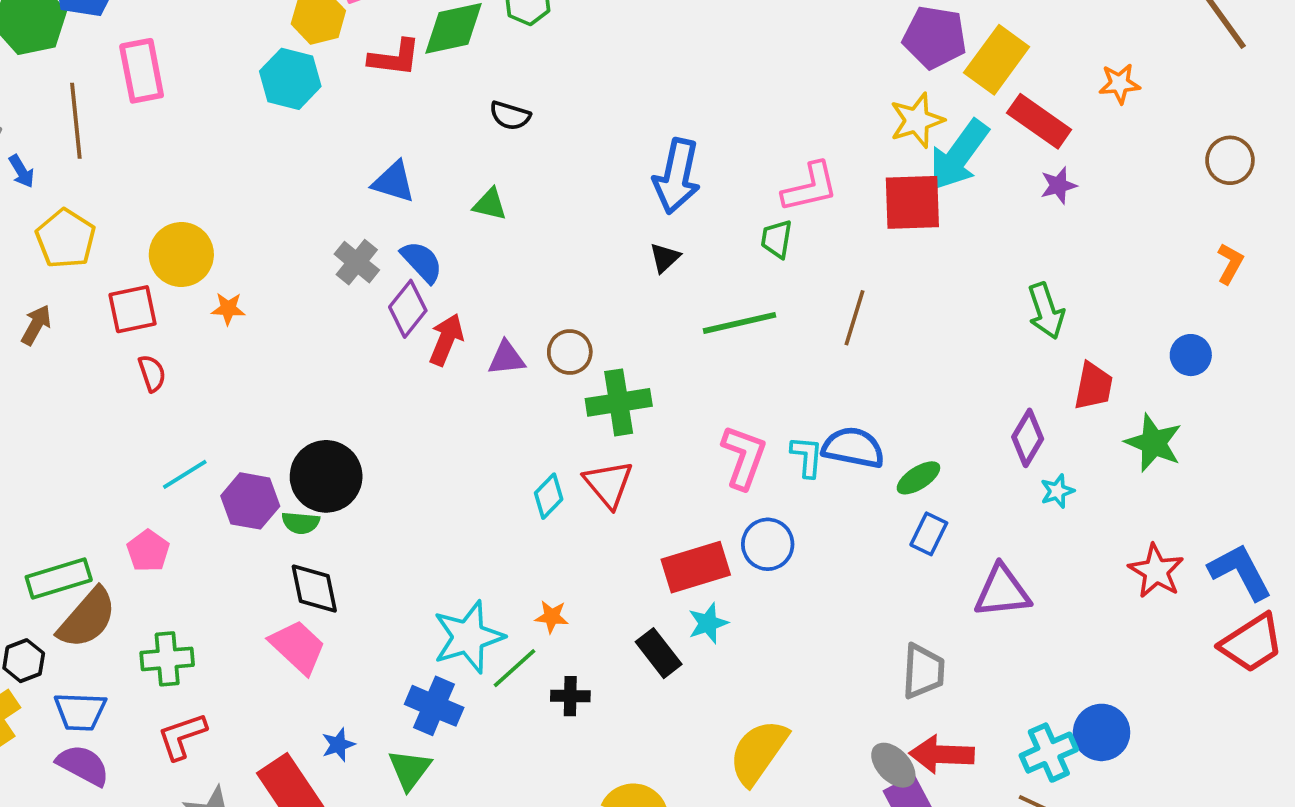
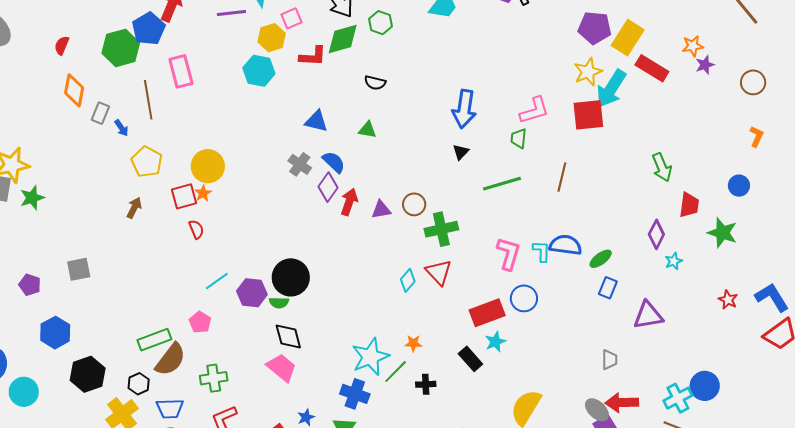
purple star: (1059, 185) -> (705, 65), moved
orange star: (228, 309) -> (203, 193), moved, turned -30
red star: (1156, 571) -> (728, 300), size x0.7
gray trapezoid: (923, 671) -> (609, 360), size x0.7

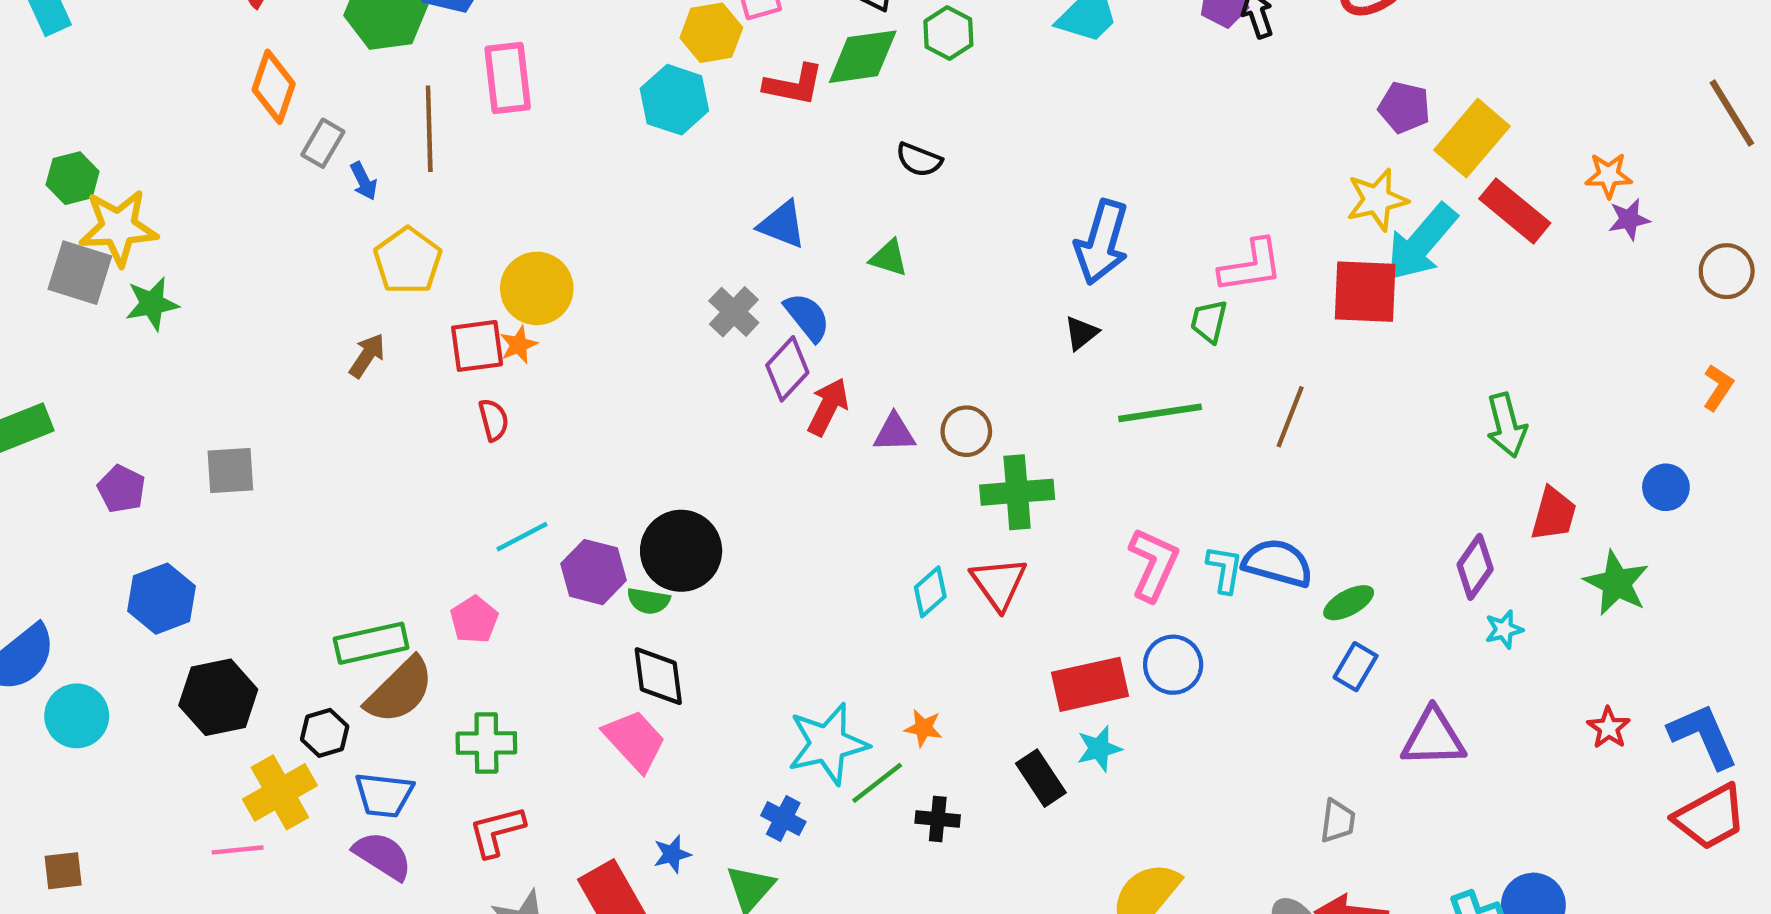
purple pentagon: (595, 28) -> (1404, 107), size x0.7
blue cross: (355, 394) -> (783, 819), size x0.7

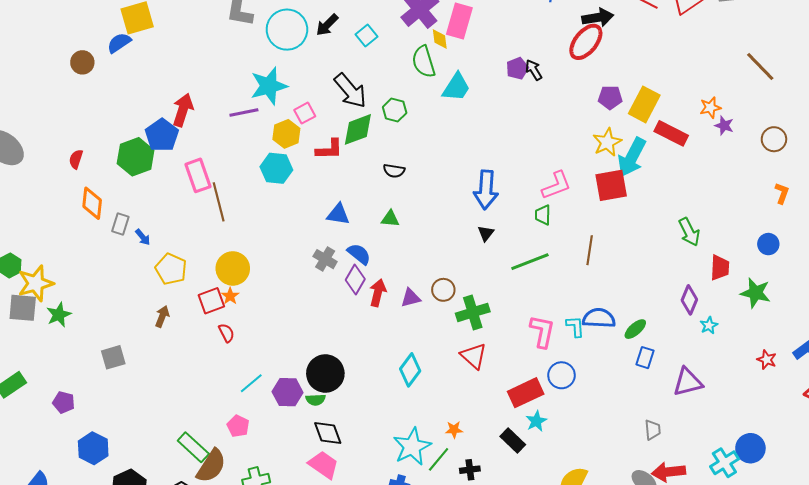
brown line: (429, 129) -> (219, 202), moved
purple star: (1629, 219) -> (724, 126), turned -30
gray square: (230, 470) -> (113, 357), moved
cyan diamond: (930, 592) -> (410, 370), moved, size x1.4
green rectangle: (371, 643) -> (193, 447), turned 68

